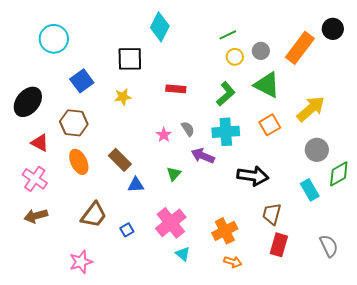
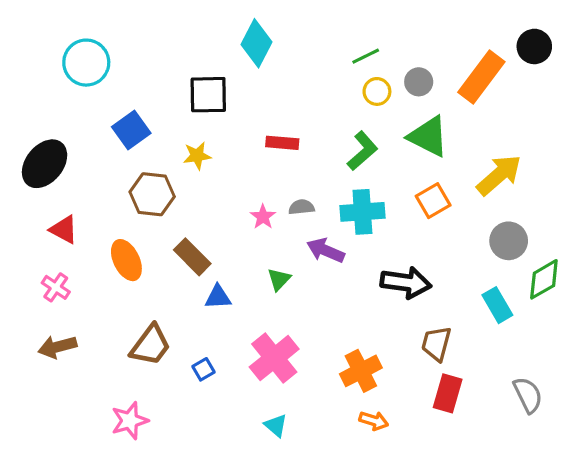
brown hexagon: (74, 123) -> (152, 194), moved
gray semicircle: (188, 129) -> (301, 207), turned -63
pink cross: (35, 179) -> (56, 287), size x0.7
cyan triangle: (183, 254) -> (276, 425), moved

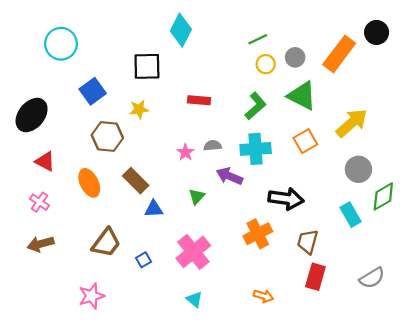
orange cross: (361, 371) -> (258, 234), moved
gray semicircle: (528, 395) -> (372, 278), turned 85

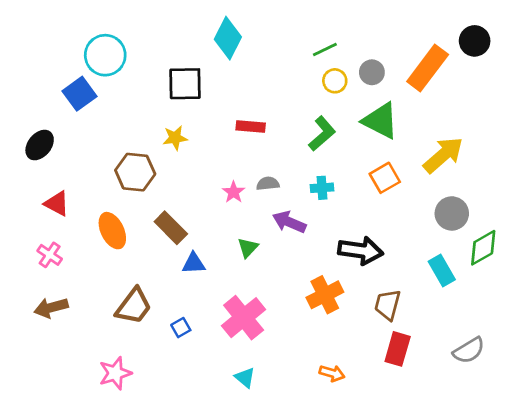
cyan circle: (61, 44) -> (105, 55), moved
blue square: (93, 91) -> (80, 94), moved
black ellipse: (32, 115) -> (40, 145), size x0.7
cyan cross: (256, 149) -> (322, 188), size x0.6

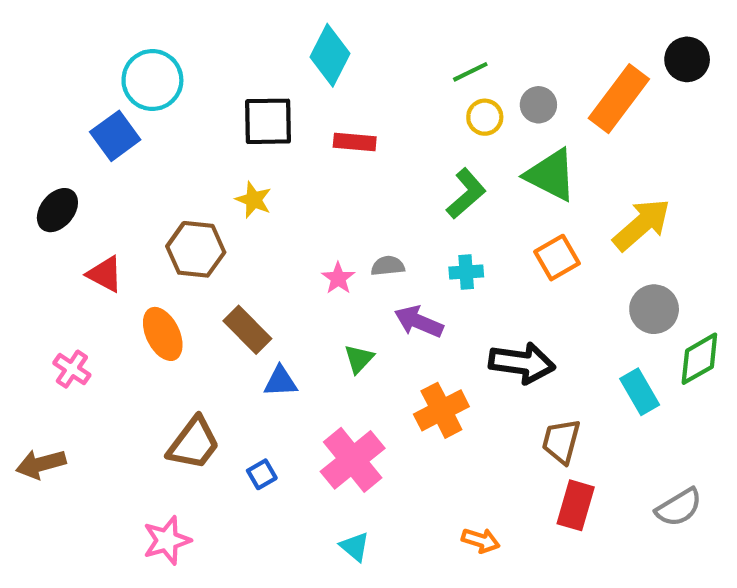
red rectangle: (251, 126) -> (355, 142), moved
yellow star: (175, 138) -> (254, 200), turned 30
red triangle: (57, 203) -> (105, 274), moved
orange cross: (325, 295) -> (441, 410), moved
brown arrow: (51, 308) -> (41, 464), moved

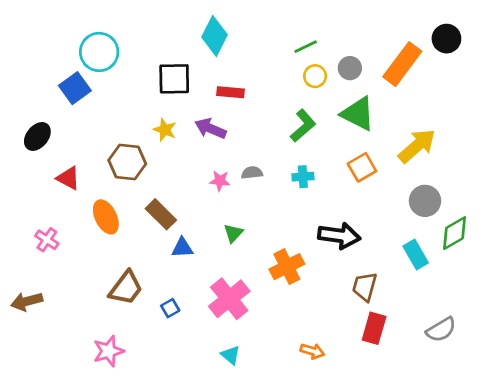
pink star: (338, 278) -> (220, 181), turned -30
purple arrow: (419, 322) -> (210, 128), moved

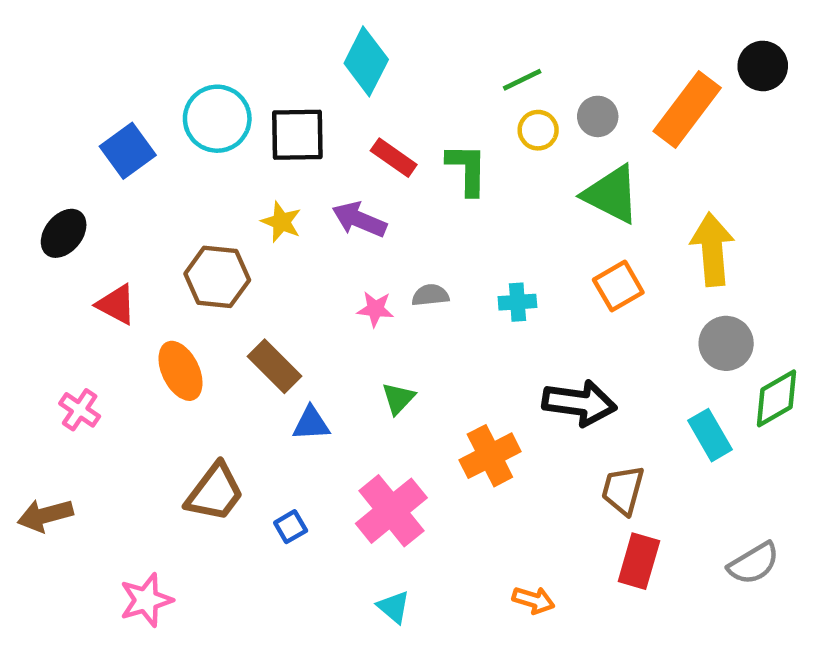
cyan circle: (99, 52) -> (217, 119), moved
red rectangle: (231, 92) -> (394, 158), turned 30
green L-shape: (303, 126) -> (467, 169), moved, turned -48
yellow arrow: (417, 146) -> (712, 249), turned -54
pink star: (108, 351) -> (146, 600), moved

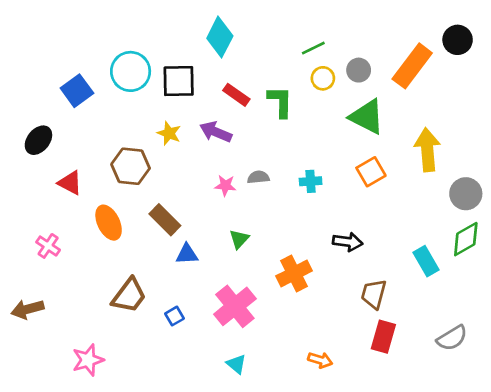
gray circle: (726, 343) -> (466, 194), moved
black arrow: (579, 403) -> (348, 242), size x0.7

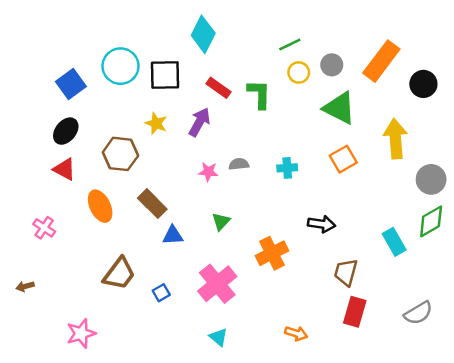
black circle: (458, 40) -> (423, 84), moved
purple arrow: (216, 132) -> (199, 122), turned 96
black ellipse: (38, 140) -> (66, 131), moved
brown arrow: (27, 309) -> (25, 286), size x0.6

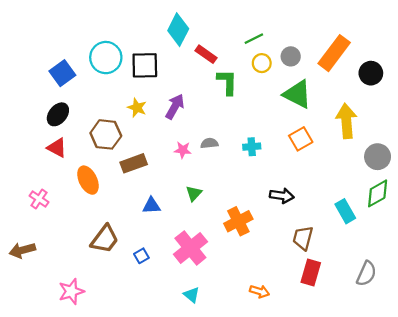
red rectangle: (218, 88) -> (206, 54), moved
brown rectangle: (152, 204) -> (134, 163), moved, turned -65
brown arrow: (25, 286) -> (22, 250), size x1.6
gray semicircle: (418, 313) -> (366, 274), turned -35

